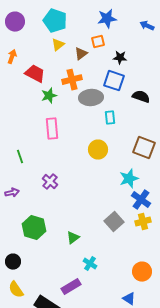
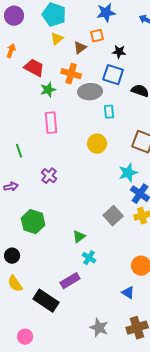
orange cross: (72, 80) -> (71, 74), turned 30
green triangle: (73, 238) -> (79, 237), moved

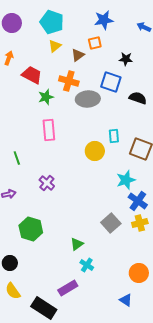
black star: (119, 52) -> (126, 59), moved
cyan rectangle: (109, 112) -> (114, 136), moved

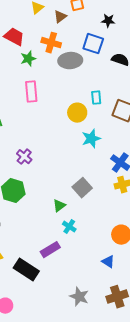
cyan star: (126, 180) -> (91, 139), moved
purple cross: (47, 183) -> (24, 157), moved
gray square: (111, 223) -> (82, 188), moved

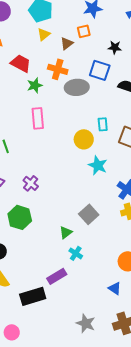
cyan star: (91, 139) -> (98, 165), turned -30
black rectangle: (26, 270) -> (33, 296), turned -50

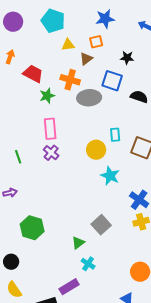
yellow triangle: (44, 34) -> (68, 45), moved, turned 32
brown triangle: (67, 43) -> (86, 59), moved
purple cross: (31, 183) -> (51, 153), moved

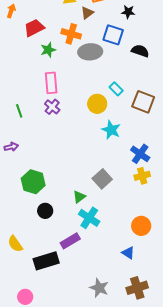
red trapezoid: (33, 74) -> (34, 28), turned -55
cyan rectangle: (115, 135) -> (116, 89), turned -40
black circle: (11, 262) -> (45, 211), moved
cyan cross: (88, 264) -> (89, 218), size x1.5

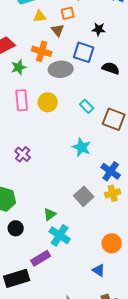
brown triangle: (87, 13) -> (58, 30), turned -32
yellow circle: (97, 104) -> (48, 102), moved
purple cross: (52, 107) -> (23, 154), moved
gray square: (102, 179) -> (84, 196), moved

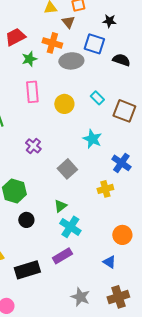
yellow circle: (48, 102) -> (64, 104), moved
yellow cross: (113, 193) -> (105, 189), moved
gray square: (84, 196) -> (67, 169), moved
purple rectangle: (41, 258) -> (62, 256), moved

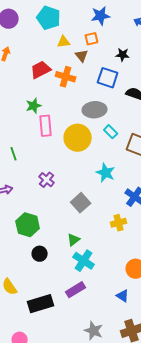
red trapezoid: (15, 37) -> (41, 70), moved
green star: (29, 59) -> (34, 106), moved
gray ellipse: (71, 61) -> (95, 110), moved
yellow circle: (64, 104) -> (78, 138), size x1.4

